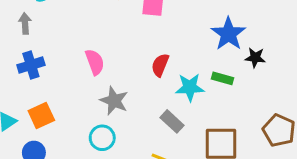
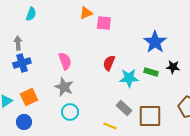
gray arrow: (25, 23) -> (18, 43), moved
black star: (255, 58) -> (173, 67), moved
gray star: (114, 101) -> (64, 87), moved
gray rectangle: (172, 121) -> (124, 108), moved

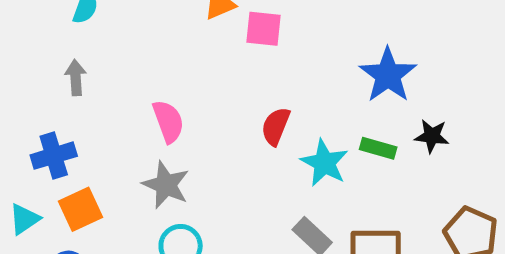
gray arrow: (18, 43) -> (76, 78), moved
blue cross: (22, 63) -> (54, 156), moved
cyan star: (129, 78) -> (324, 163), turned 30

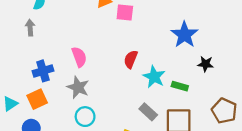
gray arrow: (76, 78) -> (30, 28), moved
green rectangle: (378, 148) -> (180, 86), moved
blue cross: (54, 156) -> (43, 71), moved

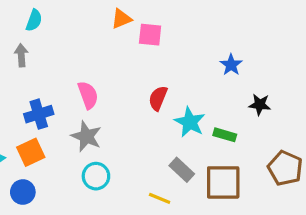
blue star: (185, 35) -> (231, 65), size x0.6

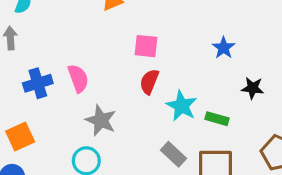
pink square: (150, 35) -> (146, 46), moved
blue cross: (39, 114) -> (38, 83), moved
gray star: (86, 136) -> (101, 120), moved

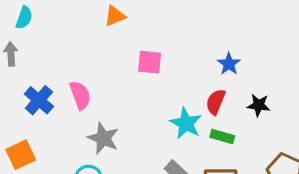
red semicircle: (149, 82) -> (216, 102), moved
blue cross: (38, 83) -> (39, 100), turned -32

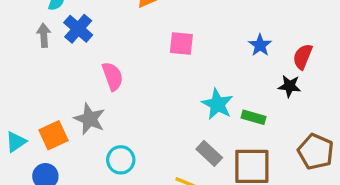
blue cross: (39, 100) -> (78, 29), moved
red semicircle: (216, 102) -> (303, 57), moved
gray star: (103, 138) -> (90, 119), moved

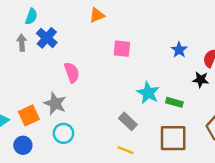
gray rectangle: (209, 153) -> (128, 121), moved
cyan circle: (121, 160) -> (63, 133), moved

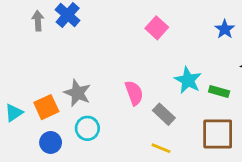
pink square: (122, 49) -> (157, 28), turned 36
pink semicircle: (72, 73) -> (134, 93), moved
blue circle: (23, 145) -> (51, 142), moved

